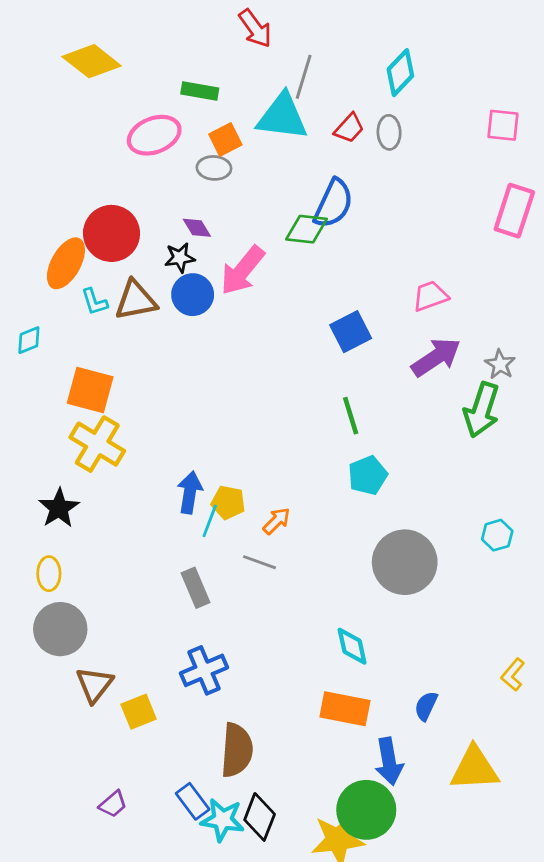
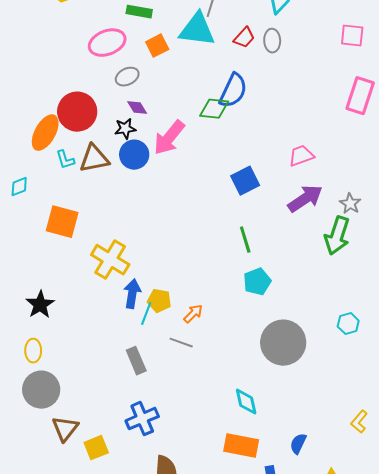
gray ellipse: (214, 168) -> (127, 77), moved, turned -30
yellow cross: (97, 444) -> (110, 260), moved

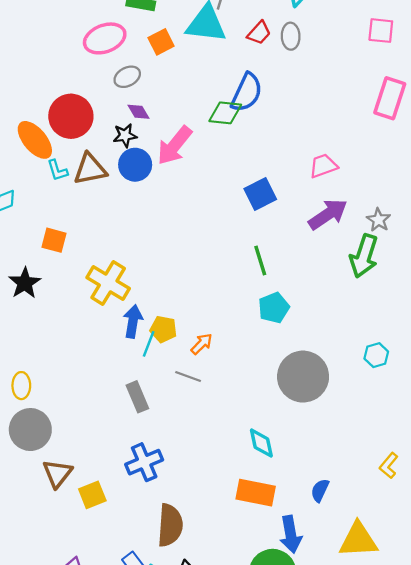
orange ellipse: (45, 133) -> (35, 140), turned -69
orange square: (62, 222) -> (54, 240), size x0.7
black star: (40, 305) -> (25, 283), moved

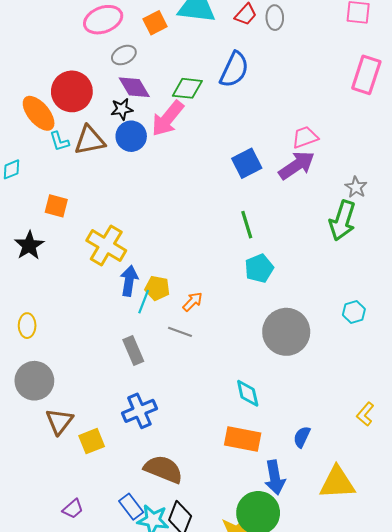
purple diamond: (139, 112) -> (134, 87), size x1.5
green diamond: (225, 113) -> (187, 88), moved
purple arrow: (328, 214) -> (297, 165), moved
yellow ellipse: (21, 386) -> (27, 326), moved
brown semicircle: (170, 525) -> (163, 469), turned -72

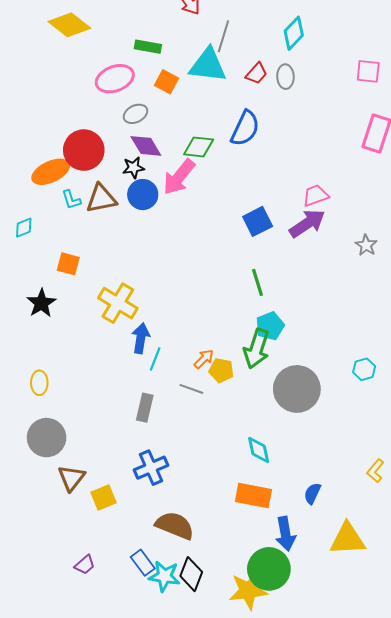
orange square: (155, 23) -> (167, 82), turned -35
orange ellipse: (39, 113) -> (51, 172), turned -75
green arrow: (342, 220) -> (257, 349), moved
yellow pentagon: (157, 288) -> (221, 370), moved
gray rectangle: (133, 351) -> (145, 408), turned 36

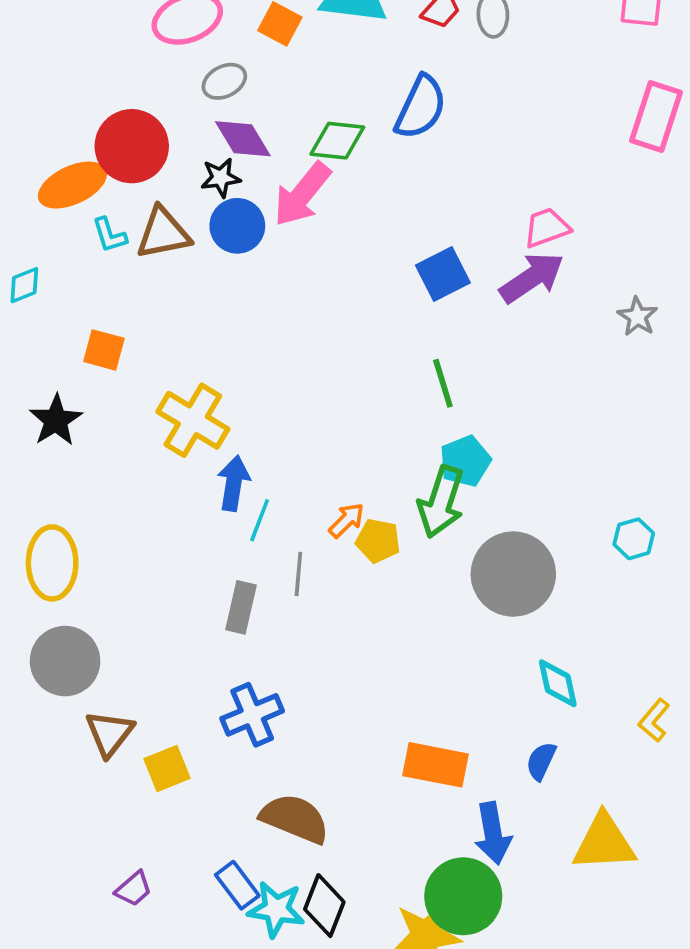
yellow ellipse: (39, 383) -> (52, 563), size x1.6
gray line: (191, 389) -> (298, 574), moved, turned 75
cyan diamond: (259, 450) -> (558, 683), moved

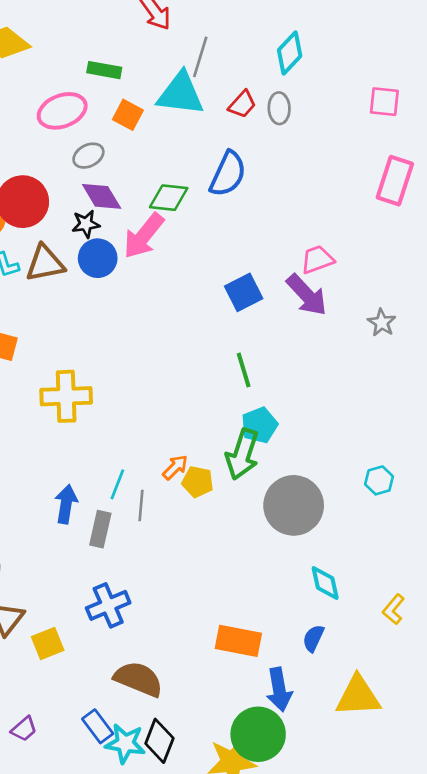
purple arrow: (532, 278) -> (307, 295), turned 81
yellow cross: (193, 420) -> (66, 396), turned -33
blue arrow: (234, 483) -> (66, 504), moved
cyan line: (260, 520) -> (117, 484), moved

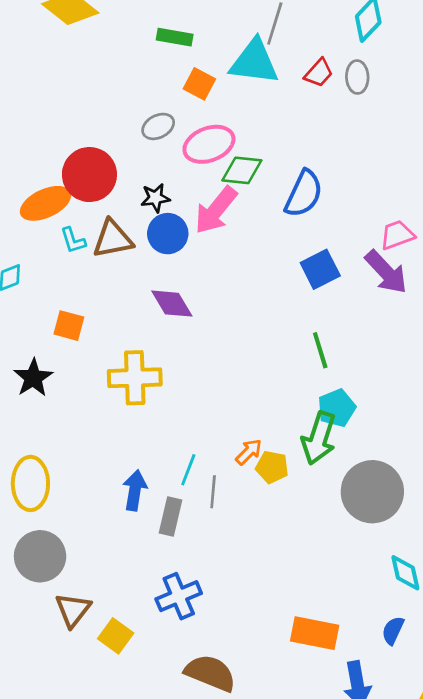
pink ellipse: (62, 111) -> (209, 144), moved
blue semicircle: (228, 174) -> (304, 194), moved
purple diamond: (102, 196) -> (172, 304), moved
yellow square: (48, 643) -> (116, 636), turned -32

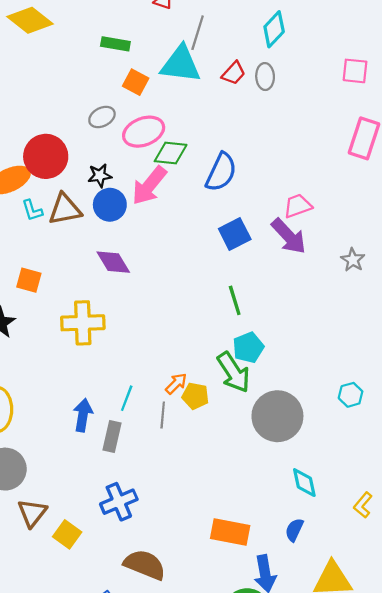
green arrow: (319, 438) -> (234, 372), turned -51
gray line: (213, 492) -> (163, 415), moved

